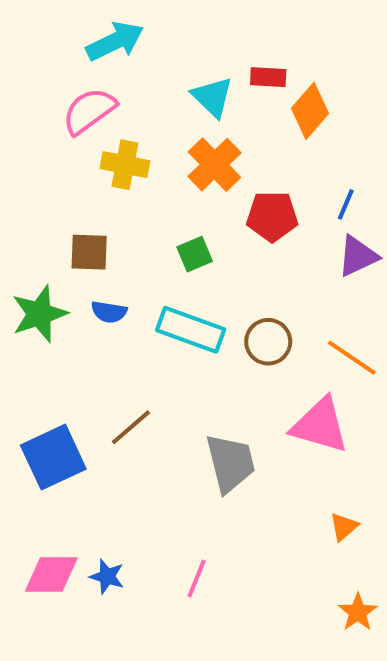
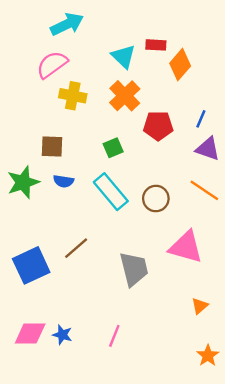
purple triangle: (358, 256) -> (208, 149), turned 44
cyan rectangle: (191, 330) -> (111, 192), turned 30
orange line: (352, 358) -> (204, 190), moved

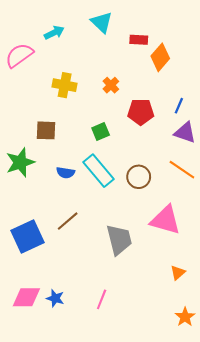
cyan arrow: (67, 24) -> (54, 33), moved, size x0.7
cyan triangle: (124, 57) -> (102, 22), moved
pink semicircle: (52, 65) -> (19, 55), moved
orange cross: (125, 96) -> (111, 85), size x0.6
blue semicircle: (63, 181) -> (66, 173), moved

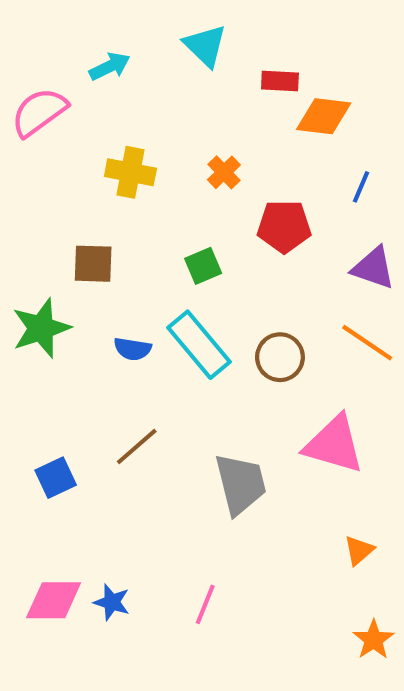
orange diamond: (160, 57) -> (324, 116), turned 56
blue line: (179, 106) -> (361, 187), moved
blue square: (27, 237) -> (56, 478), size x0.6

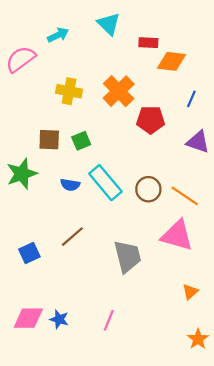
orange cross: (224, 172) -> (119, 91), size x1.8
green square: (203, 266) -> (81, 141), moved
orange line: (367, 343) -> (185, 196), moved

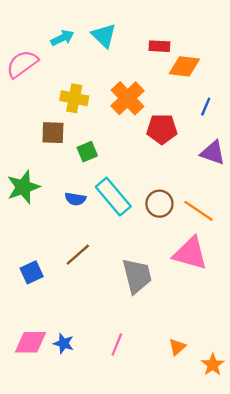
cyan triangle: (109, 24) -> (104, 36), moved
brown square: (49, 140) -> (53, 133), moved
orange triangle: (190, 292) -> (177, 347), moved

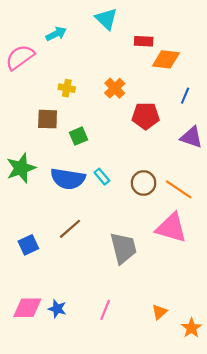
cyan triangle: (104, 36) -> (106, 19), moved
yellow cross: (74, 98) -> (67, 88), size x0.7
orange cross: (127, 98) -> (115, 88), size x0.7
cyan rectangle: (113, 197) -> (102, 177), size x0.5
blue semicircle: (75, 199) -> (68, 179), size x1.8

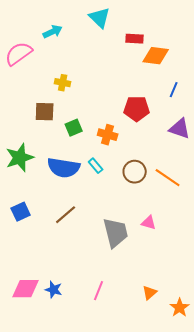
orange cross: (115, 88) -> (108, 135), moved, turned -30
pink triangle: (171, 228) -> (149, 223), moved, size x0.5
blue square: (28, 245) -> (21, 212), moved

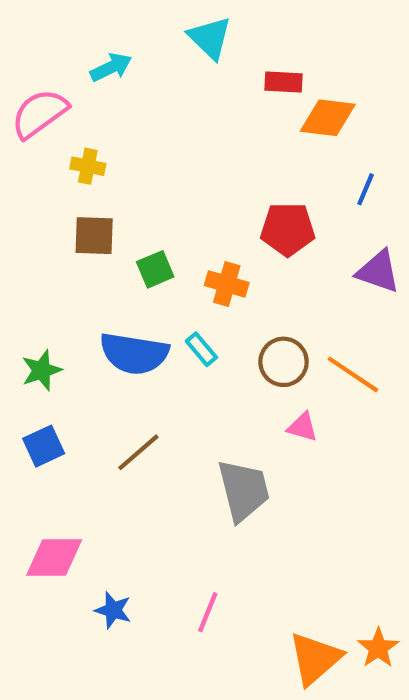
yellow cross: (63, 83) -> (88, 166), moved
green star: (20, 158) -> (42, 370), moved, size x0.7
pink triangle: (149, 223) -> (302, 427), moved
pink diamond: (26, 289) -> (54, 558), moved
orange triangle: (150, 293) -> (315, 659), moved, size x1.8

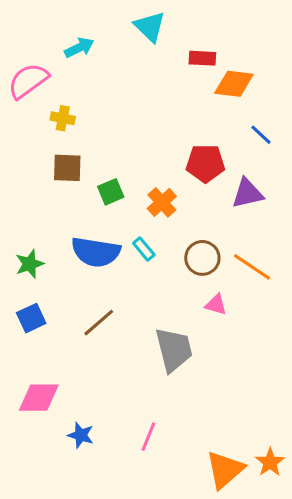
blue line: (366, 189) -> (261, 135), turned -70
purple triangle: (378, 271) -> (247, 193), moved, turned -32
orange cross: (227, 284) -> (162, 202), turned 32

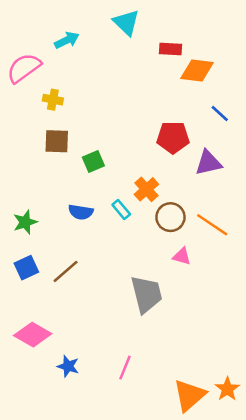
orange cross: (162, 202) -> (146, 189), moved
blue semicircle: (96, 252) -> (81, 212), size x0.6
brown line: (99, 323) -> (66, 271), moved
pink diamond: (39, 398) -> (33, 335), turned 30

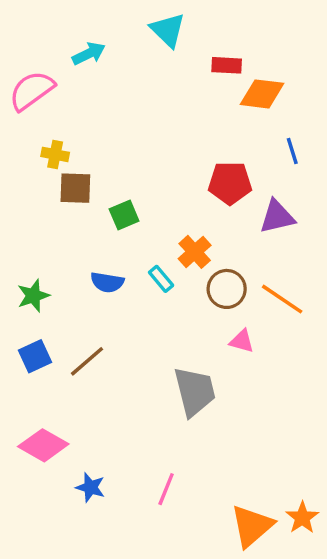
yellow cross: (53, 100) -> (55, 154), moved
blue line: (220, 113) -> (292, 151), turned 30

